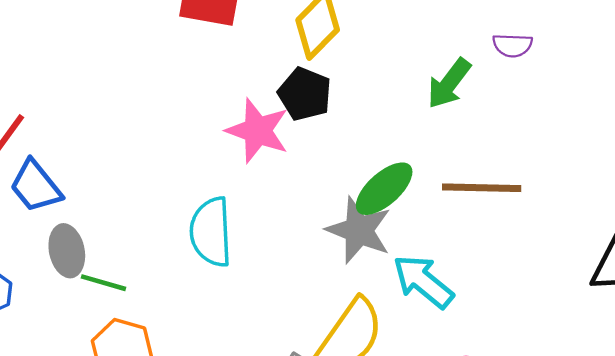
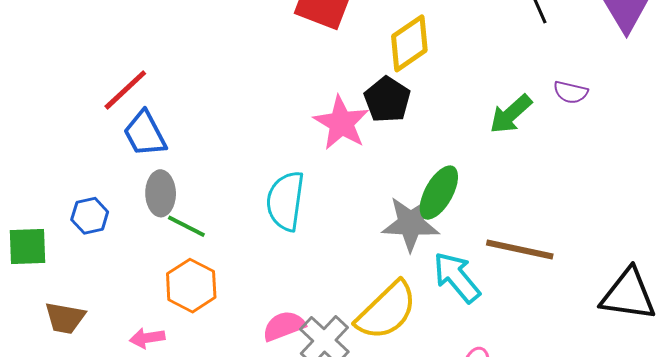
brown line: (482, 188) -> (520, 250), moved
green ellipse: (384, 189) -> (439, 193), turned -30
gray star: (359, 230) -> (411, 224), turned -30

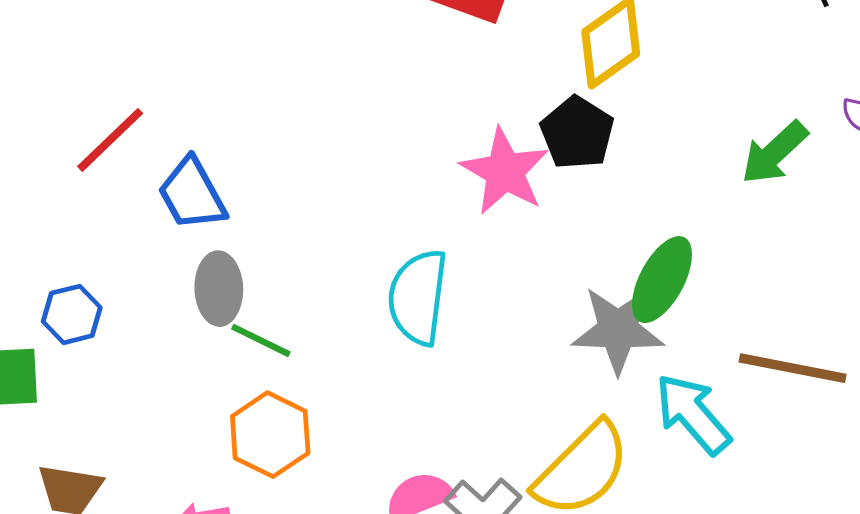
red line: (125, 90) -> (110, 140), moved
blue hexagon: (90, 216) -> (72, 314), moved

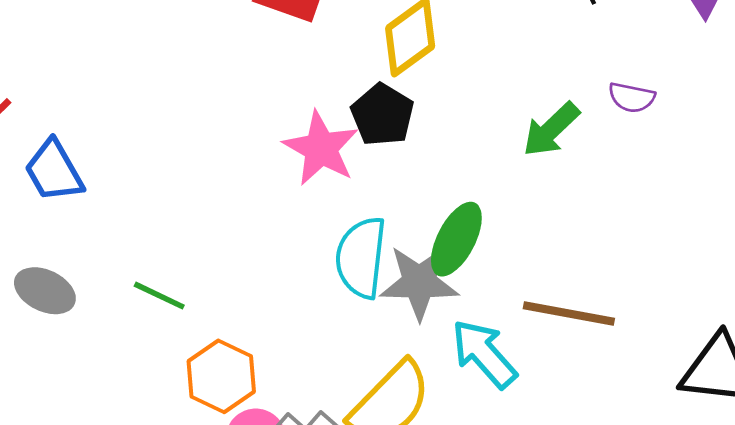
gray ellipse: (219, 289) -> (45, 291), moved, turned -62
cyan semicircle: (418, 297) -> (361, 258), moved
green line: (261, 340) -> (159, 296), moved
orange hexagon: (270, 435) -> (221, 376), moved

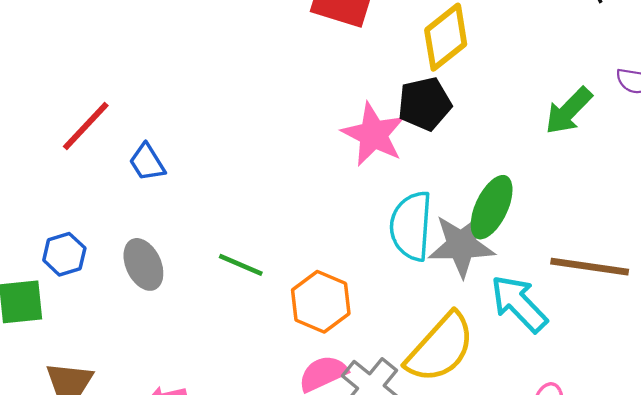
black pentagon: (382, 115) -> (425, 104), turned 30
blue trapezoid: (54, 171) -> (147, 162), size x0.7
gray ellipse: (45, 291) -> (143, 264), turned 42
orange hexagon: (221, 376) -> (321, 302), moved

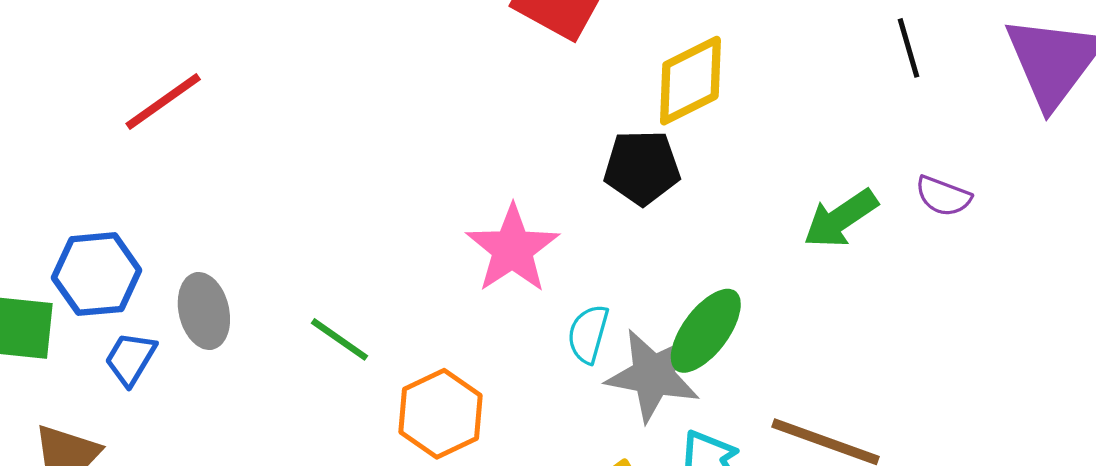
pink star: (373, 134) -> (512, 249), moved
blue trapezoid: (147, 162) -> (130, 359), moved, turned 51
cyan semicircle: (411, 226) -> (588, 334), size x0.6
blue hexagon: (64, 254) -> (97, 274), size x1.4

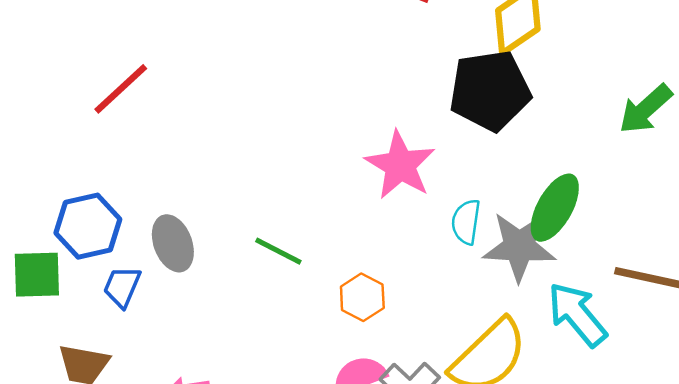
black pentagon: (642, 168) -> (490, 90), size x1.4
orange hexagon: (440, 414) -> (362, 297), size x0.7

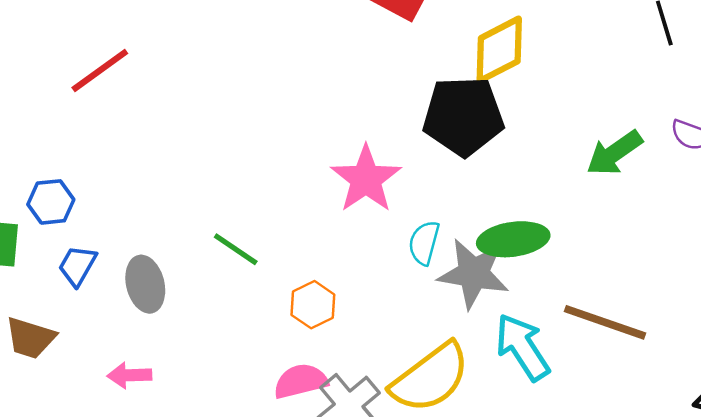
green ellipse: (555, 208) -> (513, 239), turned 46
blue hexagon: (88, 226) -> (51, 202), size x0.7
gray ellipse: (173, 243) -> (145, 284), moved

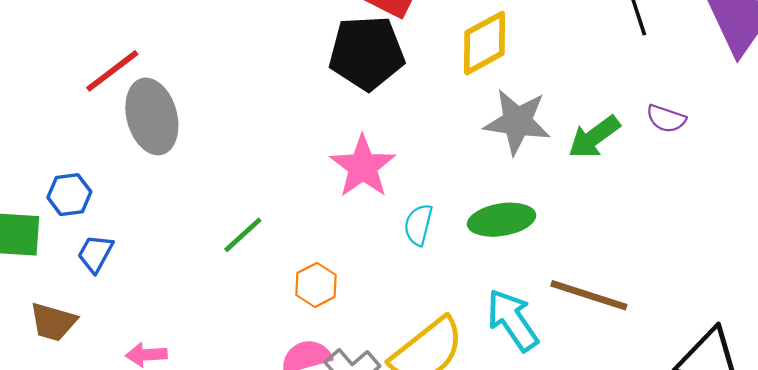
black pentagon: (463, 116) -> (367, 53), moved
green line: (236, 249) -> (243, 235), turned -75
gray star: (474, 273) -> (517, 122), moved
gray ellipse: (145, 284) -> (152, 116), moved, size x1.4

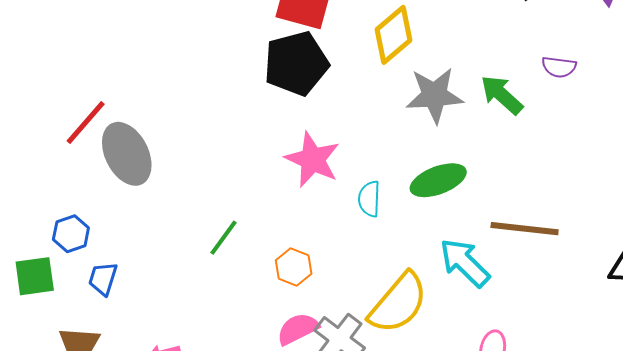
green arrow: (594, 137) -> (502, 95), turned 90

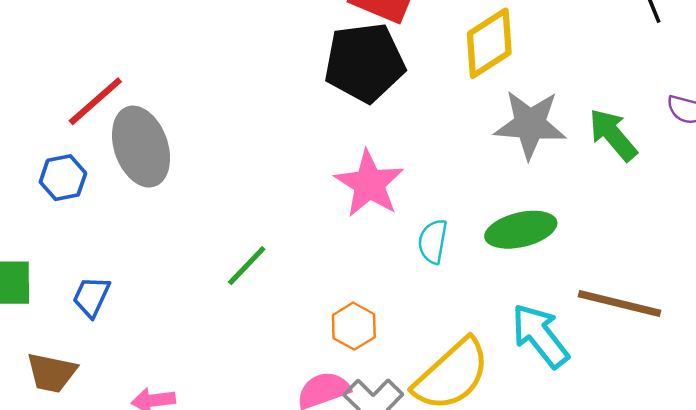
blue hexagon: (71, 234) -> (63, 178), moved
orange hexagon: (294, 267) -> (354, 326), moved

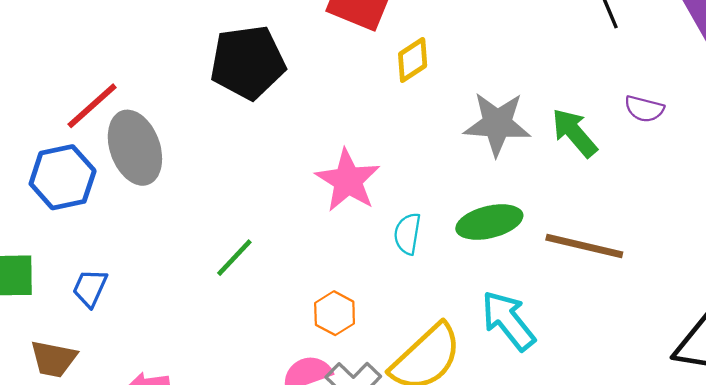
yellow diamond: (489, 43) -> (413, 60), moved, size x0.7
black pentagon: (365, 63) -> (248, 62), moved
blue hexagon: (63, 178) -> (63, 177), size x1.5
brown line: (620, 303) -> (584, 246), moved

